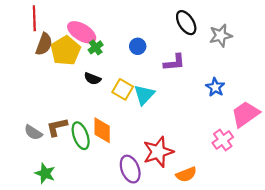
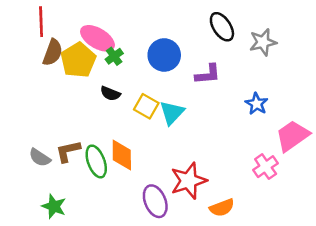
blue circle: (138, 46) -> (164, 55), size x1.6

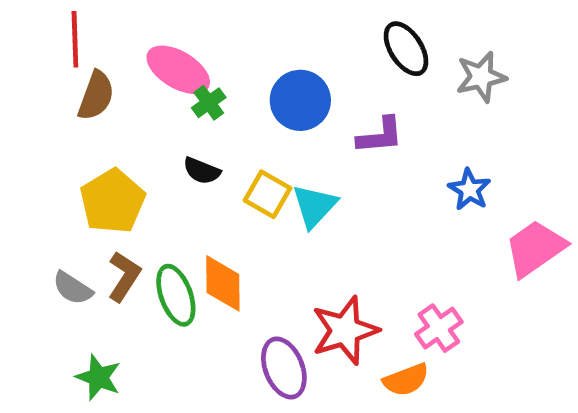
yellow pentagon: (78, 60) -> (112, 201), moved
brown L-shape: (68, 151) -> (124, 276), turned 136
pink cross: (266, 167) -> (439, 328), moved

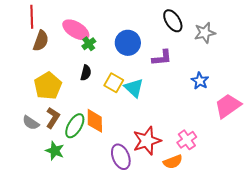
black semicircle: (202, 171) -> (86, 73), turned -98
cyan triangle: (314, 206) -> (134, 88), turned -30
green ellipse: (176, 295) -> (75, 126), turned 50
green star: (98, 377) -> (55, 151), moved

